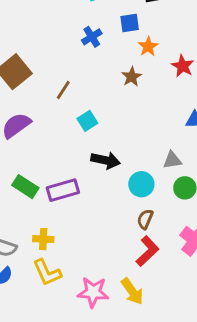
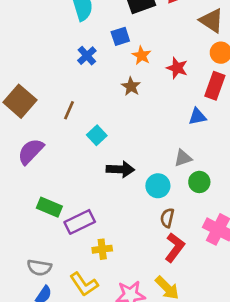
purple rectangle: (63, 190) -> (80, 222), moved
yellow cross: (43, 239) -> (102, 249), moved

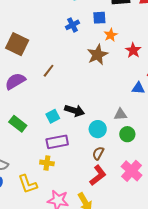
brown star: (131, 86) -> (97, 55), size x1.5
brown square: (20, 101) -> (17, 44), turned -30
brown line: (69, 110) -> (49, 71), moved
cyan square: (97, 135) -> (53, 116), moved
purple rectangle: (80, 222) -> (57, 142), moved

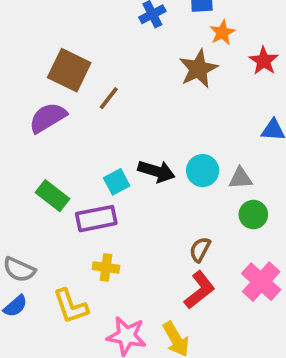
brown square: (17, 44) -> (69, 70), moved
cyan circle: (98, 129) -> (203, 171), moved
purple rectangle: (57, 142) -> (96, 219), moved

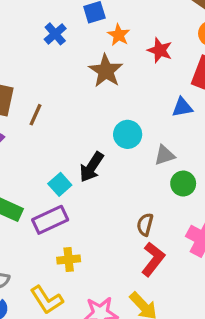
black arrow: (156, 171) -> (92, 167), turned 120
cyan circle: (203, 171) -> (128, 134), moved

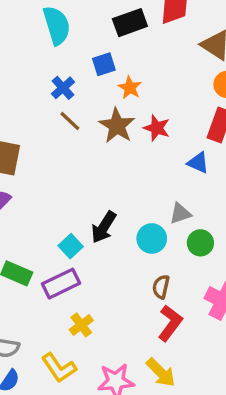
red star: (160, 50) -> (157, 128), moved
blue triangle: (182, 107) -> (198, 163), turned 35
brown line: (36, 115) -> (70, 121), moved, turned -70
cyan circle: (128, 134) -> (152, 238), moved
yellow cross: (69, 259) -> (81, 325), turned -30

